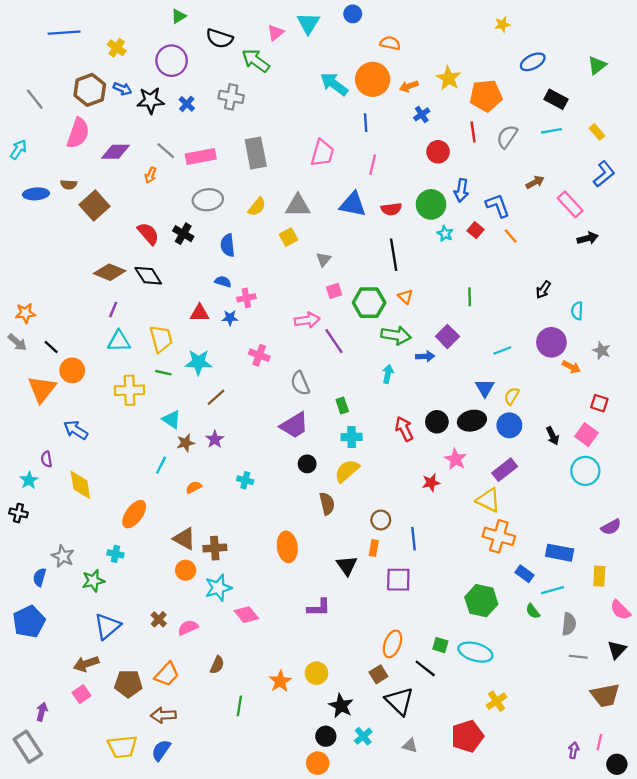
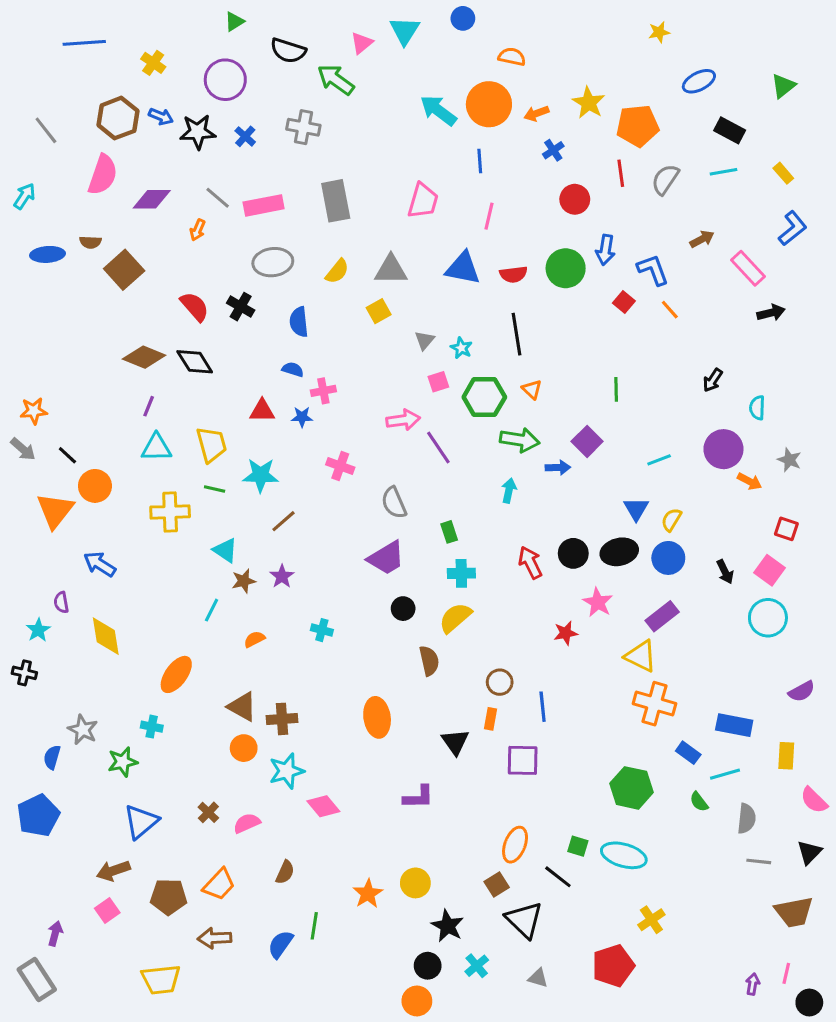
cyan star: (445, 234) -> (461, 348), moved
blue semicircle: (161, 750) -> (280, 944), moved

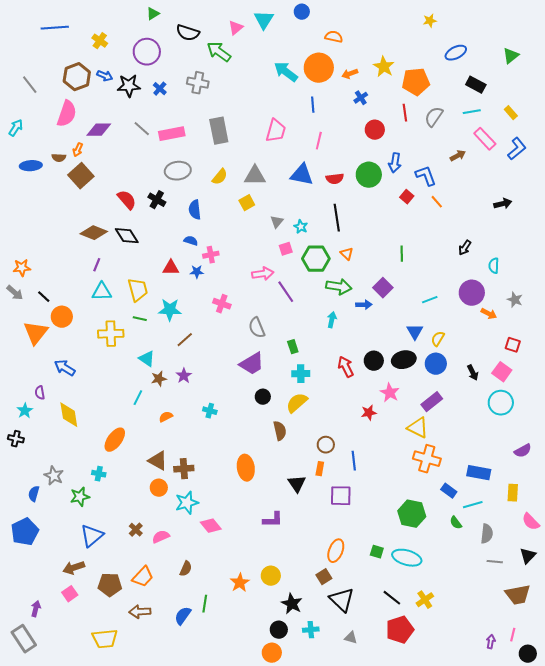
orange arrow: (198, 230) -> (78, 150), moved
pink rectangle: (748, 268) -> (485, 139), moved
black line: (558, 877) -> (392, 598), moved
cyan cross: (477, 966) -> (311, 630), turned 35

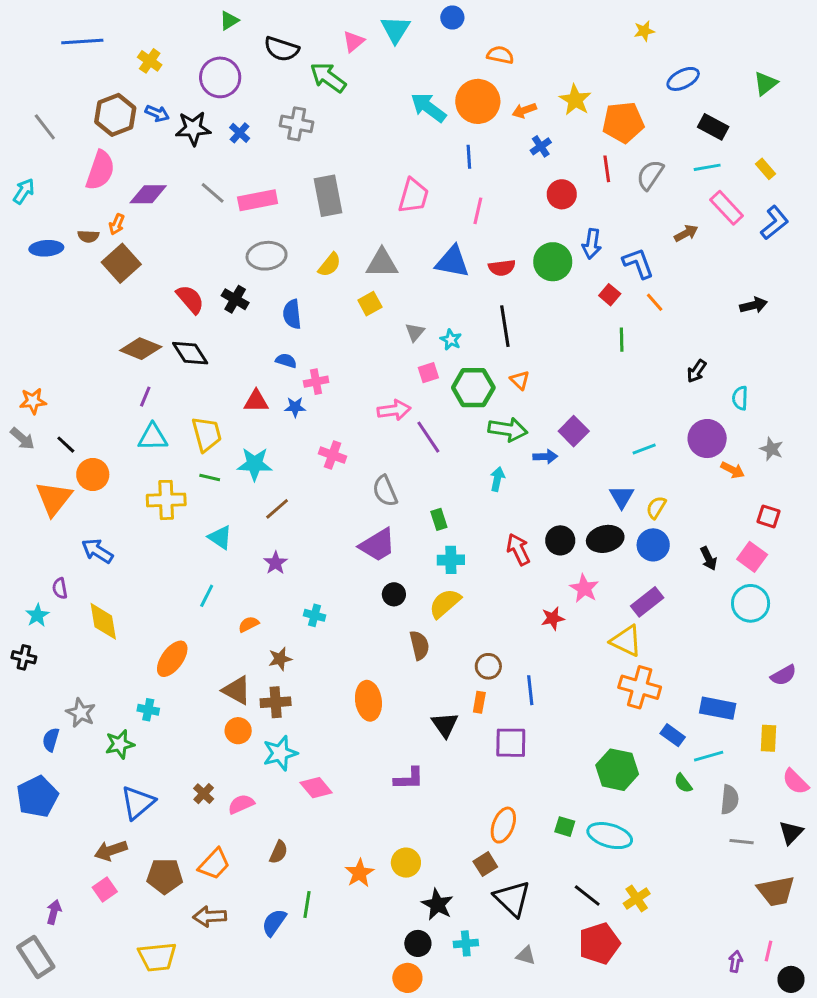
green line: (402, 254) -> (622, 340), moved
brown star: (159, 379) -> (280, 659), moved

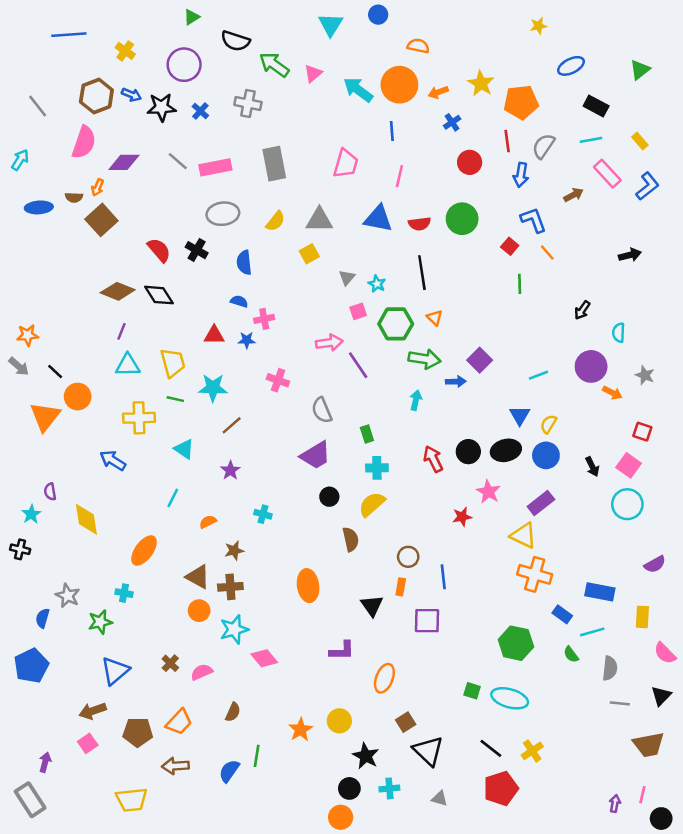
pink triangle: (353, 41) -> (313, 73), moved
blue arrow: (592, 244) -> (521, 175), moved
blue arrow: (97, 551) -> (113, 460), moved
orange ellipse: (503, 825) -> (384, 678), moved

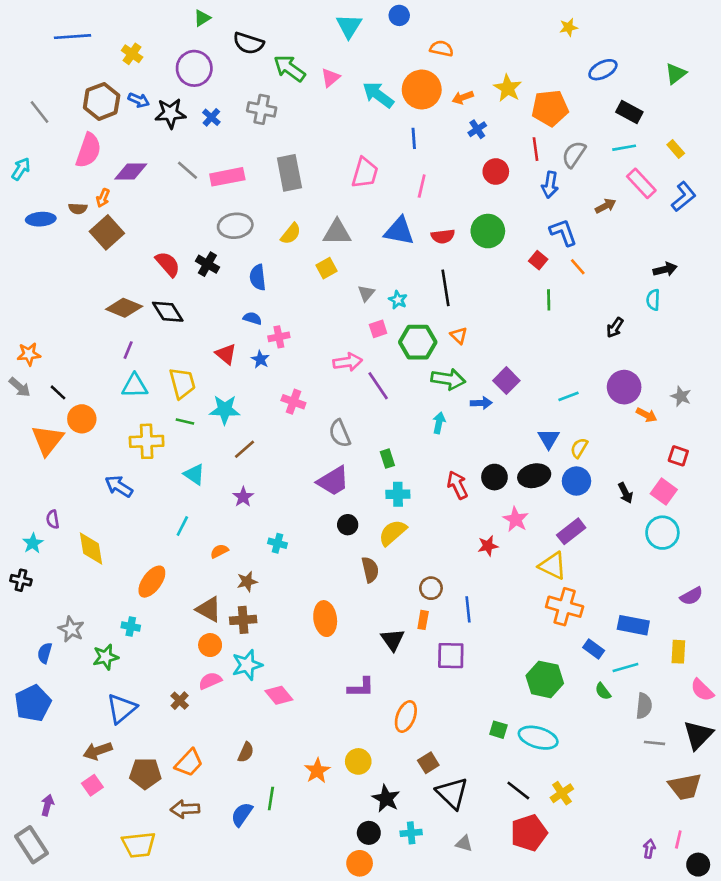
cyan semicircle: (619, 333) -> (653, 300), moved
red triangle: (214, 335) -> (226, 354), turned 40
blue star: (247, 340) -> (260, 359), turned 30
pink semicircle: (202, 672) -> (210, 681), moved
black triangle: (661, 696) -> (698, 735), size x1.4

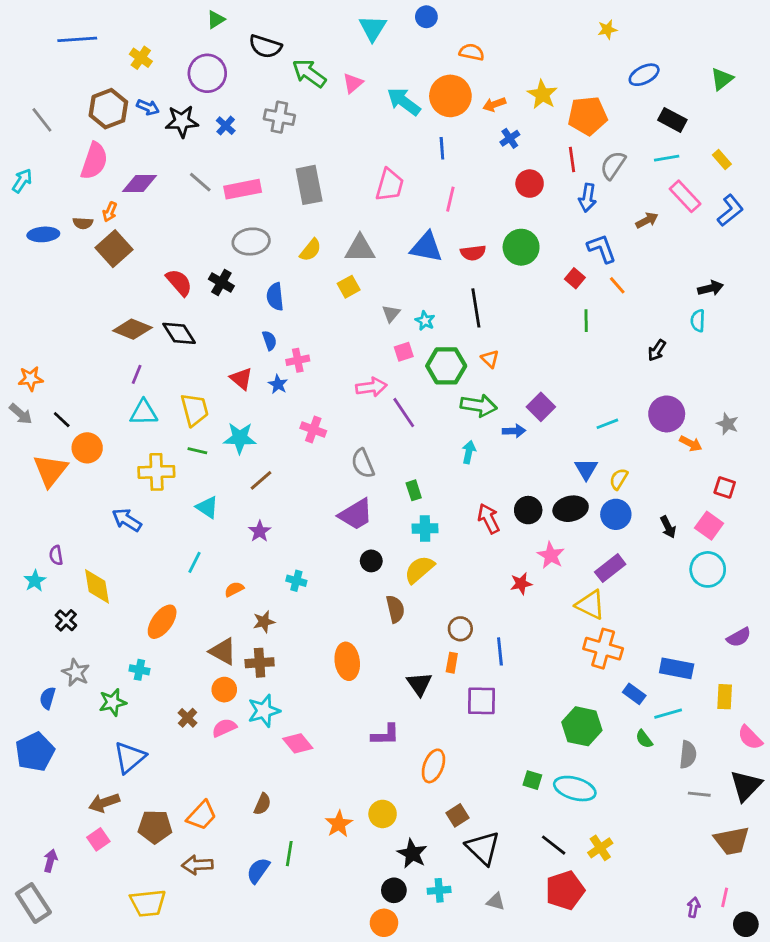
blue semicircle: (252, 318) -> (269, 340), turned 54
black cross: (21, 580) -> (66, 620), moved, turned 30
brown cross: (180, 701) -> (188, 718), moved

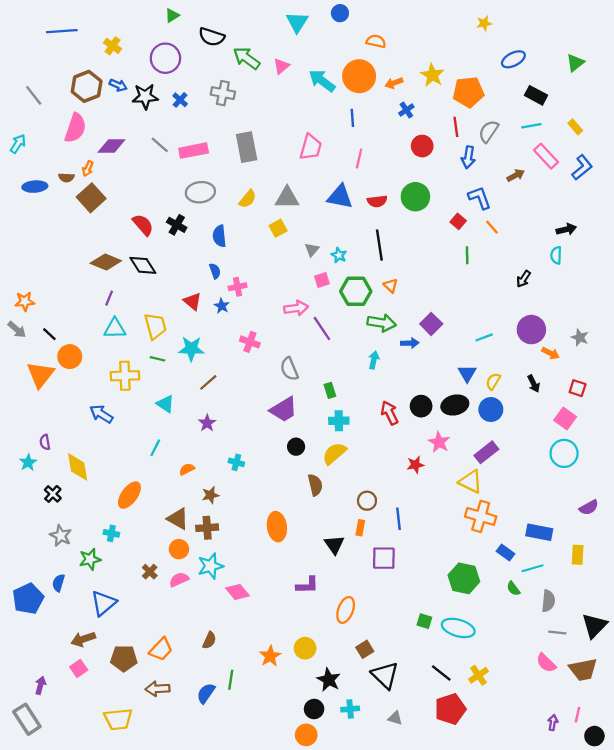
black arrow: (668, 527) -> (534, 384), moved
blue semicircle: (48, 698) -> (58, 583), moved
pink semicircle: (750, 738) -> (546, 663), moved

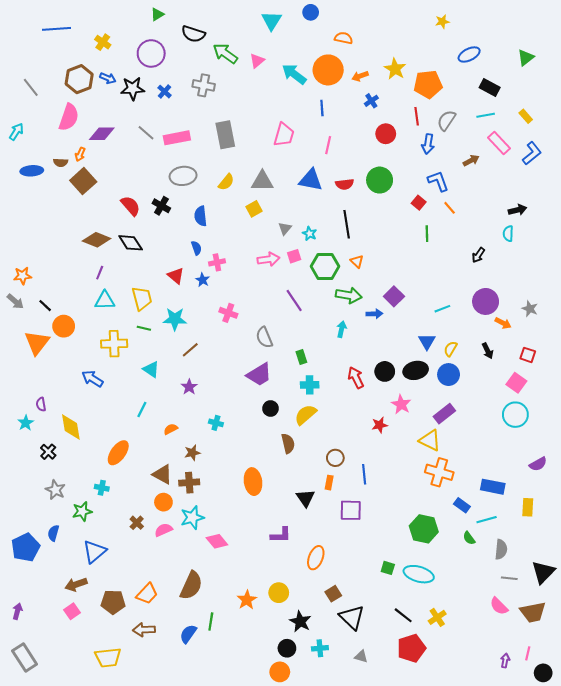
pink arrow: (296, 308) -> (268, 259), moved
brown semicircle: (209, 640) -> (191, 585), size x1.8
purple arrow: (40, 685) -> (17, 611), moved

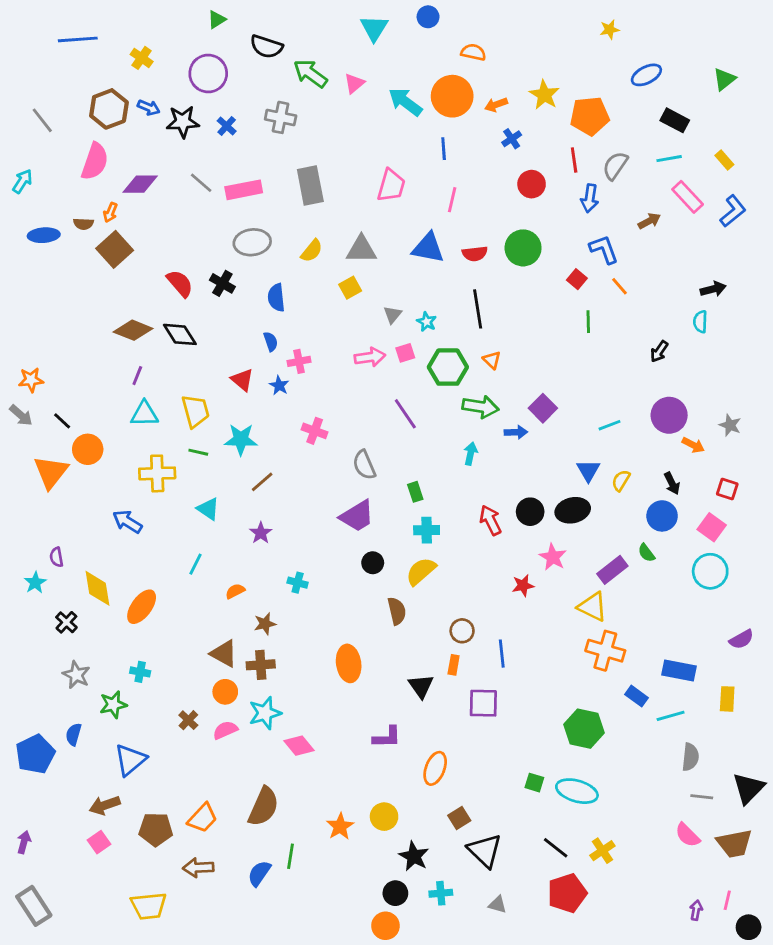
blue circle: (449, 375) -> (662, 516), moved
orange ellipse: (118, 453) -> (142, 607), moved
green semicircle: (469, 538) -> (646, 553), moved

